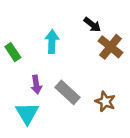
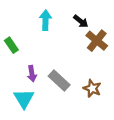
cyan arrow: (52, 42) -> (46, 20), moved

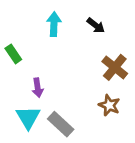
brown cross: (97, 41) -> (115, 67), moved
gray rectangle: (59, 80) -> (61, 124), moved

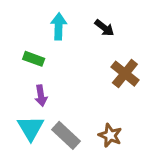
green rectangle: (13, 54) -> (34, 59), moved, turned -36
brown star: (109, 105) -> (110, 135), moved

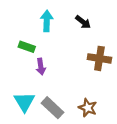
brown cross: (125, 74) -> (99, 58), turned -30
purple arrow: (41, 96) -> (41, 67), moved

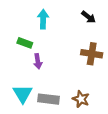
black arrow: (83, 22) -> (88, 17), moved
gray rectangle: (53, 108) -> (49, 99), turned -36

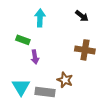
brown star: (81, 99) -> (65, 80), moved

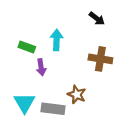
cyan arrow: (40, 18) -> (57, 40), moved

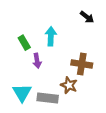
green rectangle: (27, 47) -> (24, 43), turned 40
brown cross: (100, 59) -> (82, 64), moved

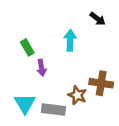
cyan arrow: (51, 36) -> (70, 40), moved
brown cross: (82, 64) -> (101, 83), moved

